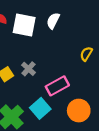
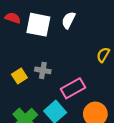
gray cross: (28, 69) -> (43, 70), turned -32

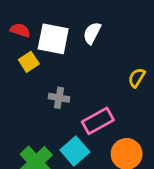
yellow square: (19, 76) -> (29, 62), moved

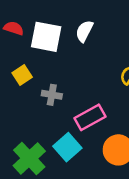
yellow square: (29, 62) -> (22, 75), moved

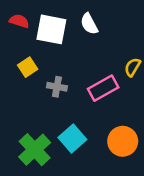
white semicircle: (84, 31) -> (89, 24), turned -55
pink rectangle: (90, 117) -> (103, 88), moved

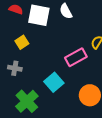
gray cross: (57, 87) -> (15, 68), moved
cyan square: (72, 138) -> (54, 82), moved

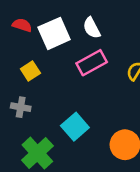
white square: (39, 15) -> (54, 33), turned -35
pink rectangle: (76, 57) -> (92, 63), moved

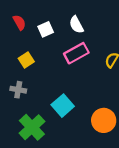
red semicircle: (22, 25) -> (19, 22), turned 42
white square: (54, 33) -> (46, 29), size x0.6

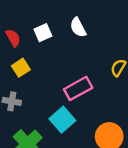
red semicircle: (19, 22) -> (13, 38), moved
pink rectangle: (76, 53) -> (78, 88), moved

